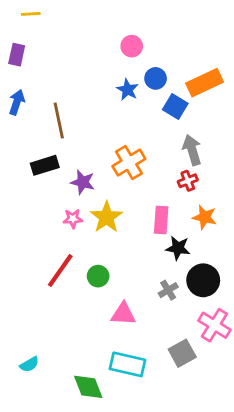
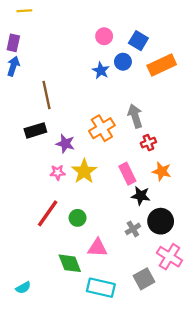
blue arrow: (17, 102) -> (13, 66), moved
blue square: (175, 106) -> (138, 41), moved
gray arrow: (192, 150) -> (135, 116), moved
pink rectangle: (161, 220) -> (127, 174), turned -30
green diamond: (88, 387) -> (70, 263), moved

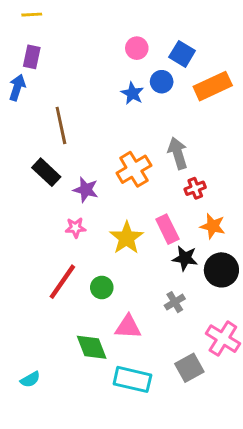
purple rectangle: (13, 43) -> (32, 57), moved
black rectangle: (35, 130) -> (46, 172), turned 60
yellow star: (84, 171) -> (127, 238), moved
black circle: (161, 221) -> (221, 270), moved

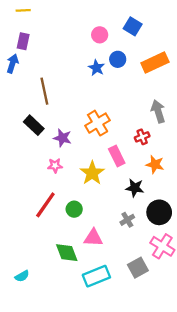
blue square: (182, 54) -> (133, 26), moved
gray arrow: (178, 153) -> (158, 111), moved
pink rectangle: (167, 229) -> (117, 156), moved
black circle: (221, 270) -> (159, 212), moved
cyan rectangle: (132, 379) -> (96, 276), turned -35

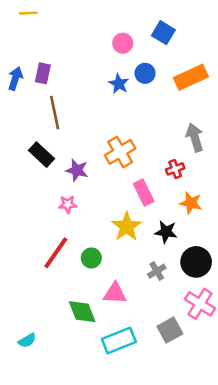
purple rectangle: (23, 41) -> (43, 73), moved
yellow star: (92, 173) -> (127, 227), moved

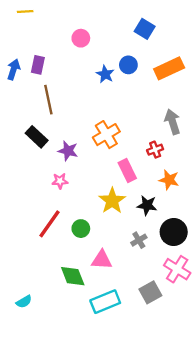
pink circle: (123, 43) -> (81, 38), moved

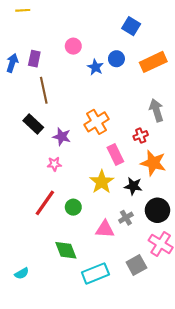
pink circle: (81, 38) -> (73, 46), moved
orange star: (169, 180) -> (153, 163), size x1.4
pink triangle: (102, 260) -> (105, 229), moved

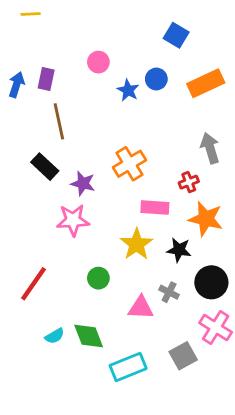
pink rectangle: (115, 154) -> (155, 208), turned -60
pink star: (54, 164) -> (73, 220), size x1.6
red line: (45, 203) -> (33, 284), moved
gray cross: (126, 218) -> (169, 292), turned -32
cyan semicircle: (22, 273) -> (55, 336), moved

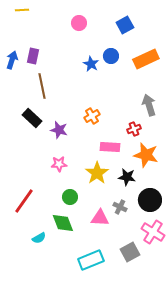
blue square: (176, 35) -> (125, 25), turned 30
pink circle: (98, 62) -> (79, 23), moved
orange cross: (129, 164) -> (92, 116), size x0.7
pink star: (73, 220) -> (59, 164), moved, size x0.7
green diamond: (89, 336) -> (63, 223), moved

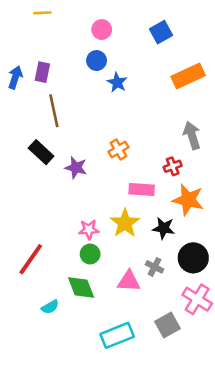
yellow line: (22, 10) -> (42, 13), moved
blue circle: (111, 56) -> (97, 61), moved
pink star: (59, 164) -> (89, 229), moved

